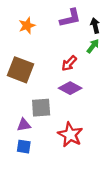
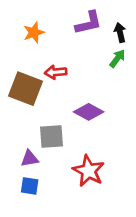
red arrow: (69, 63) -> (56, 72), moved, turned 42

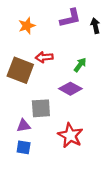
green arrow: (117, 58) -> (80, 65), moved

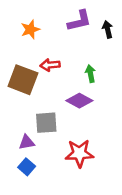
green arrow: (80, 65) -> (90, 74), turned -48
red star: (70, 135) -> (79, 153), turned -30
blue square: (24, 147) -> (27, 167), turned 32

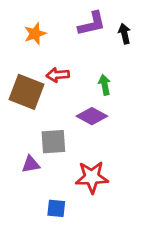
blue square: (27, 167) -> (56, 208), moved, turned -35

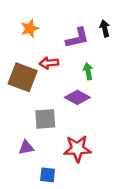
purple L-shape: (92, 24) -> (77, 38), moved
purple triangle: (31, 164) -> (26, 147), moved

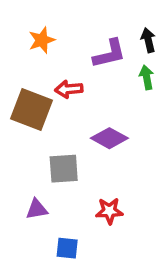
green arrow: (88, 71) -> (147, 77), moved
red star: (77, 149) -> (109, 211), size x0.7

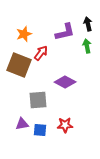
orange star: (42, 40) -> (24, 34), moved
red arrow: (69, 89) -> (41, 53), turned 133
blue square: (67, 248) -> (40, 130), moved

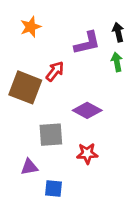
orange star: (24, 34) -> (31, 27), moved
red star: (65, 125) -> (87, 153), moved
blue square: (40, 130) -> (54, 188), moved

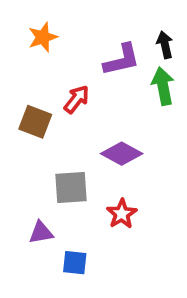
green arrow: (117, 62) -> (163, 86), size x1.4
brown square: (25, 87) -> (35, 122), size x0.7
red star: (87, 153) -> (122, 214), turned -30

